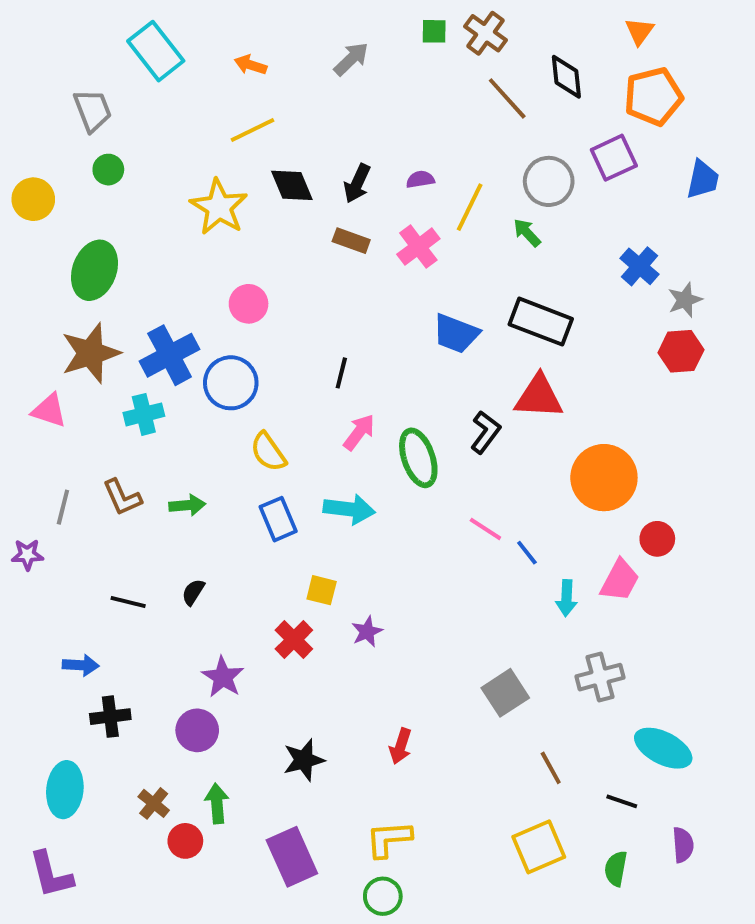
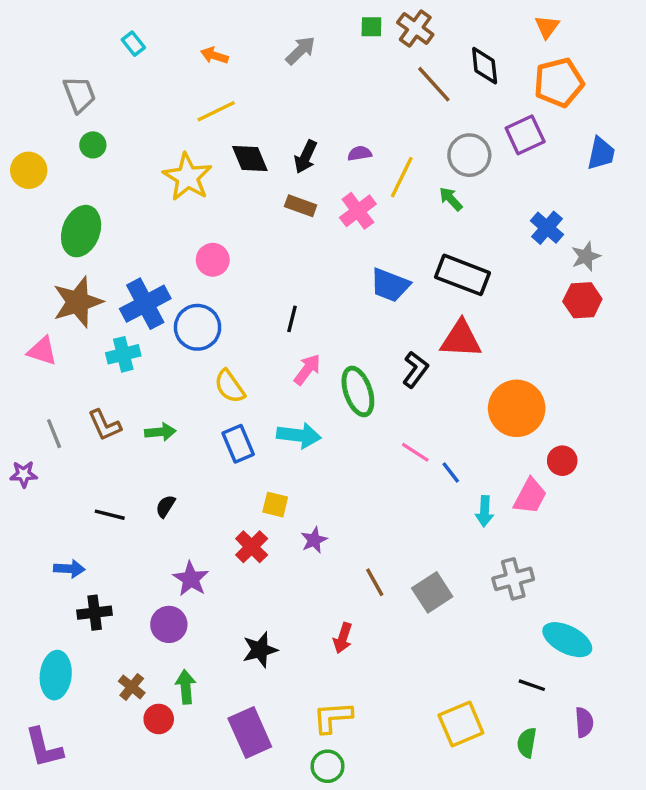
cyan rectangle: (156, 51) -> (133, 44), size x0.5
gray line: (63, 507) -> (54, 434), turned -36
brown line: (551, 768) -> (375, 582), moved

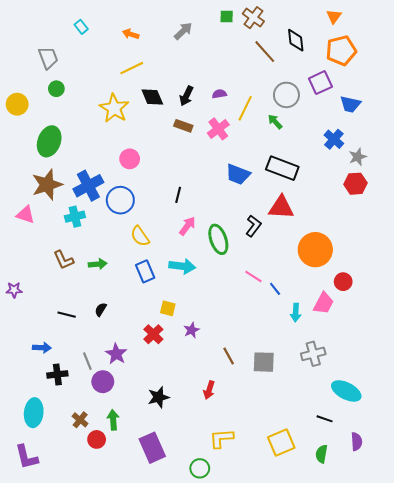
blue trapezoid: (601, 153) -> (350, 104), moved, turned 90
gray line: (54, 434) -> (87, 361), moved
gray square: (432, 592) -> (264, 362), turned 35
yellow L-shape: (333, 717) -> (221, 438), moved

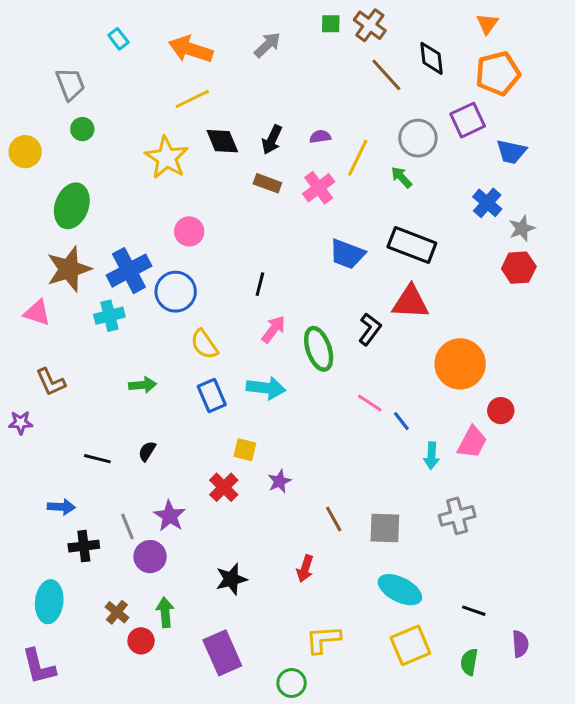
orange arrow: (131, 34) -> (191, 49), size x1.8
brown L-shape: (64, 260) -> (51, 382), moved
cyan ellipse: (346, 391) -> (400, 590), moved

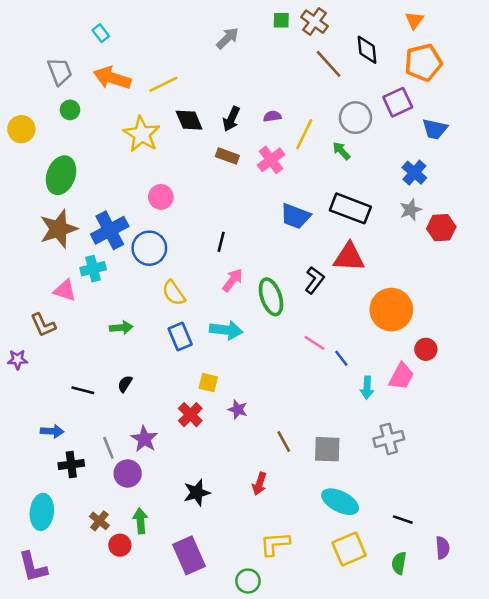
orange arrow: (191, 49) -> (112, 78), moved
gray star: (522, 228) -> (411, 210), moved
pink triangle: (37, 313) -> (65, 290), moved
purple star: (279, 481) -> (238, 409), turned -30

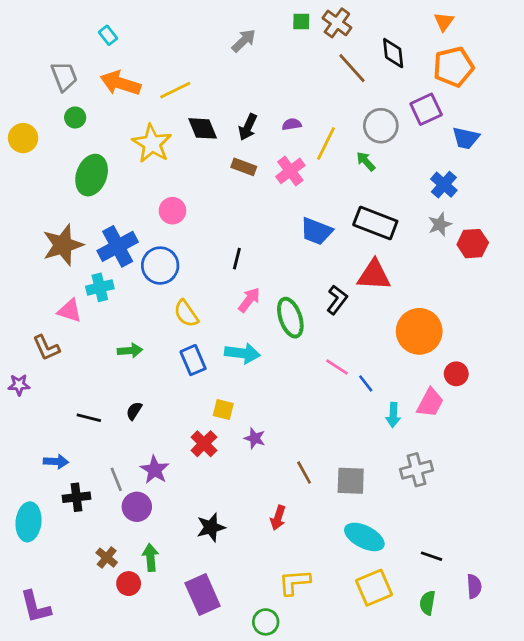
green ellipse: (61, 175) -> (92, 175), moved
cyan ellipse: (42, 512) -> (29, 522), moved

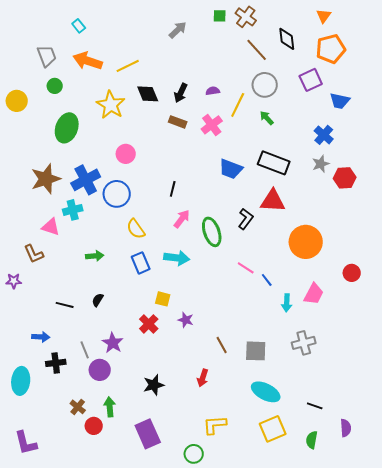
gray circle: (381, 126) -> (265, 85), moved
red circle: (456, 374) -> (352, 273), moved

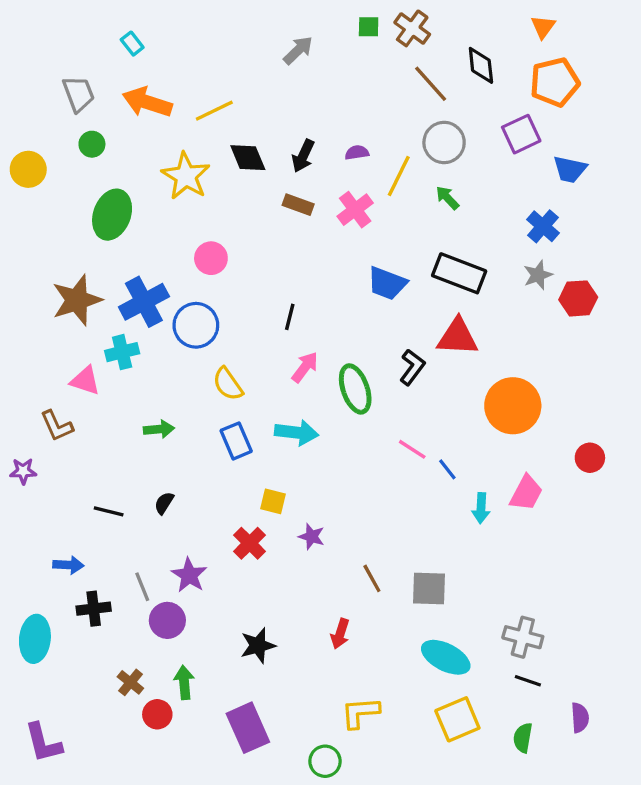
gray cross: (304, 343) -> (523, 637), moved, turned 30

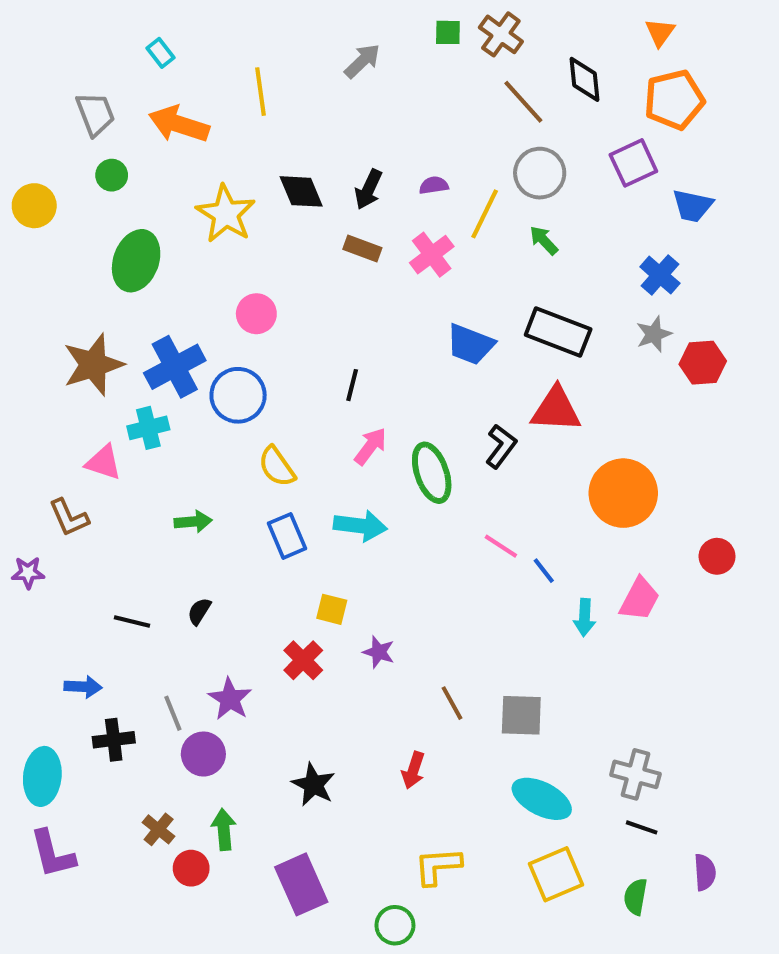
yellow line: (214, 111) -> (260, 92), moved, turned -72
black star: (258, 646) -> (313, 785), turned -30
purple L-shape: (43, 743) -> (53, 854), moved

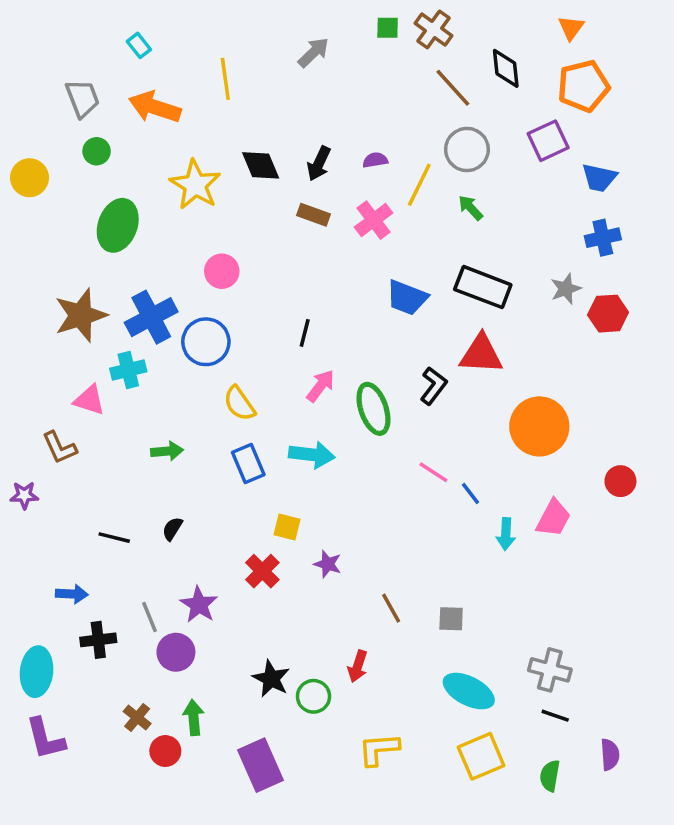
blue cross: (660, 275) -> (603, 238), moved, turned 36
gray square: (521, 715) -> (451, 619), size x0.7
green circle: (395, 925) -> (314, 696), moved

